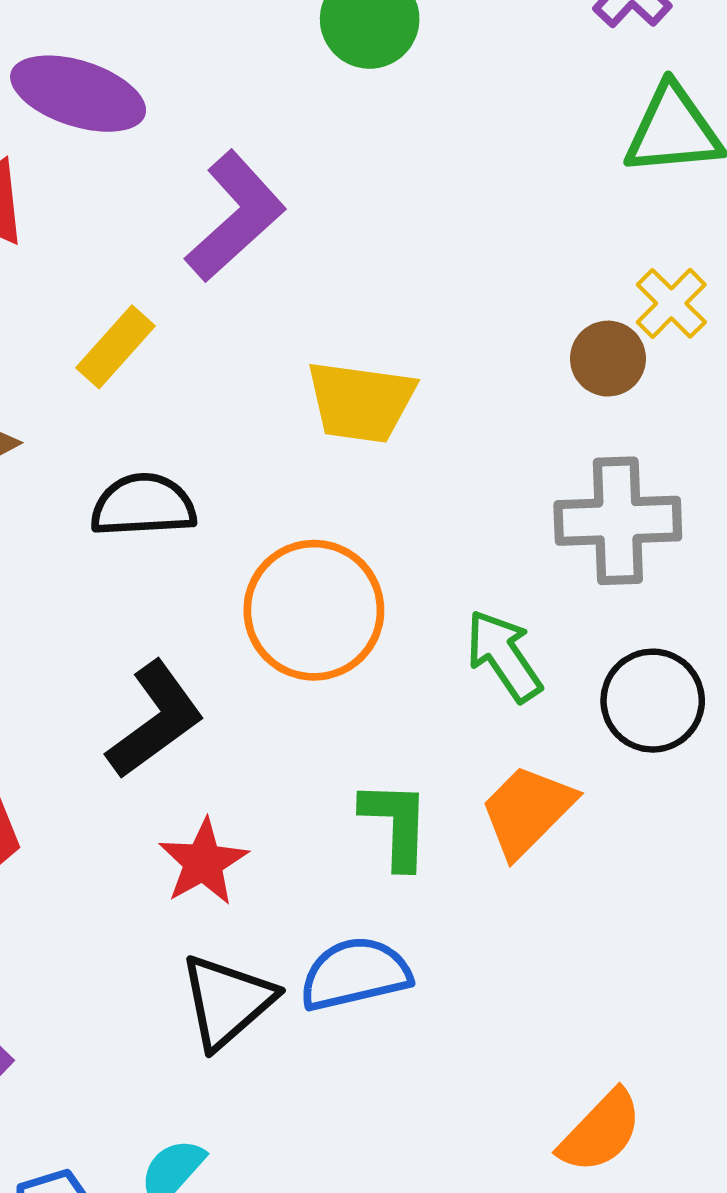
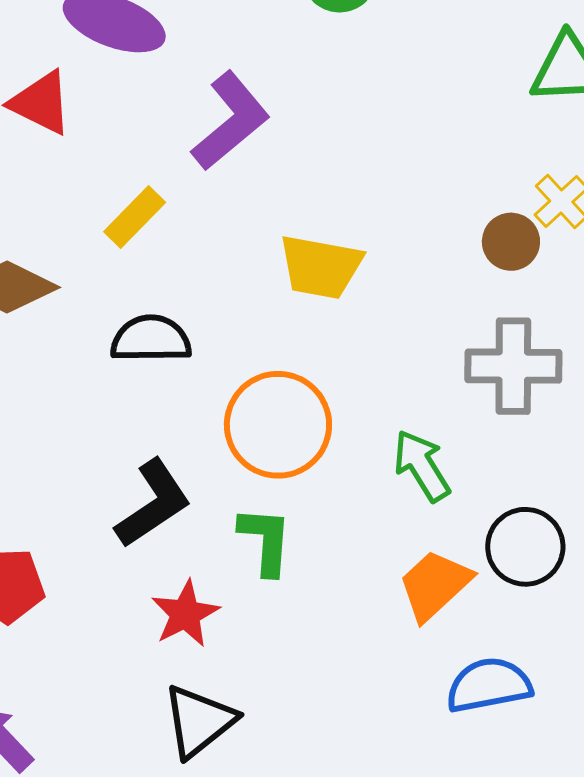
black circle: (653, 701) -> (525, 547), moved
green L-shape: (396, 824) -> (265, 541), moved
blue semicircle: (355, 974) -> (489, 685), moved

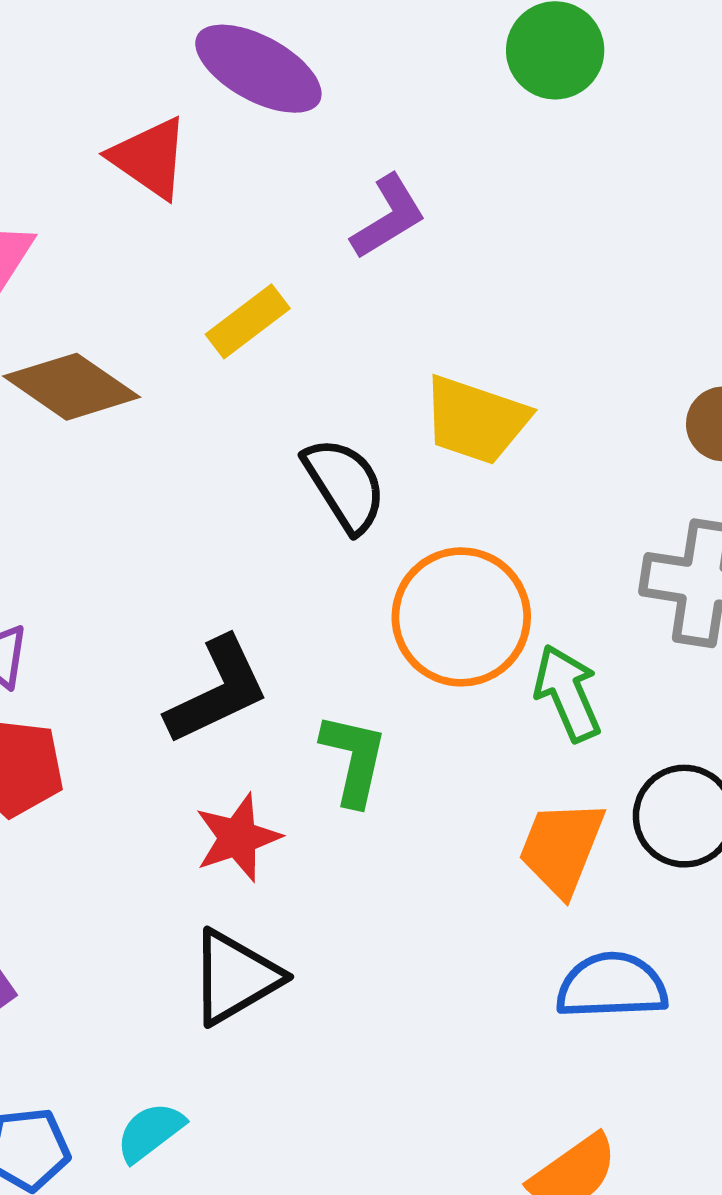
purple L-shape: (231, 121) -> (388, 217), size x0.7
black semicircle: (151, 339) -> (345, 485), moved, turned 50
orange circle: (278, 425) -> (461, 617), moved
orange trapezoid: (435, 585) -> (561, 848), turned -34

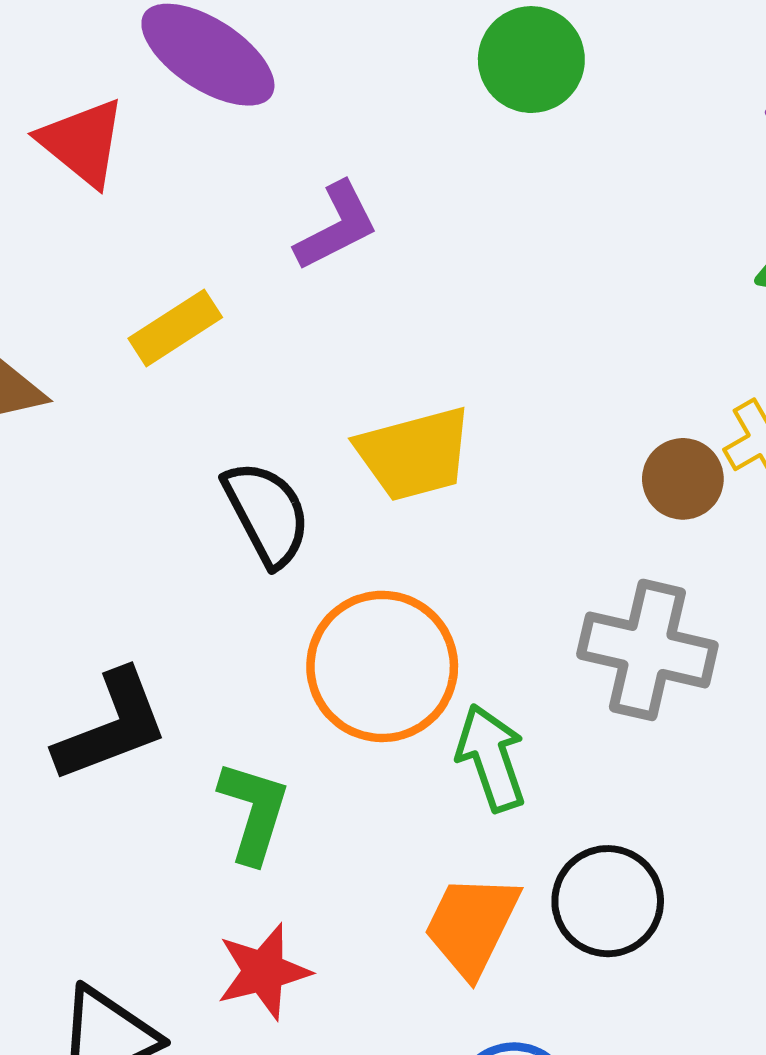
yellow trapezoid: (476, 420) -> (414, 454), turned -38
red star: (238, 838) -> (264, 971), moved

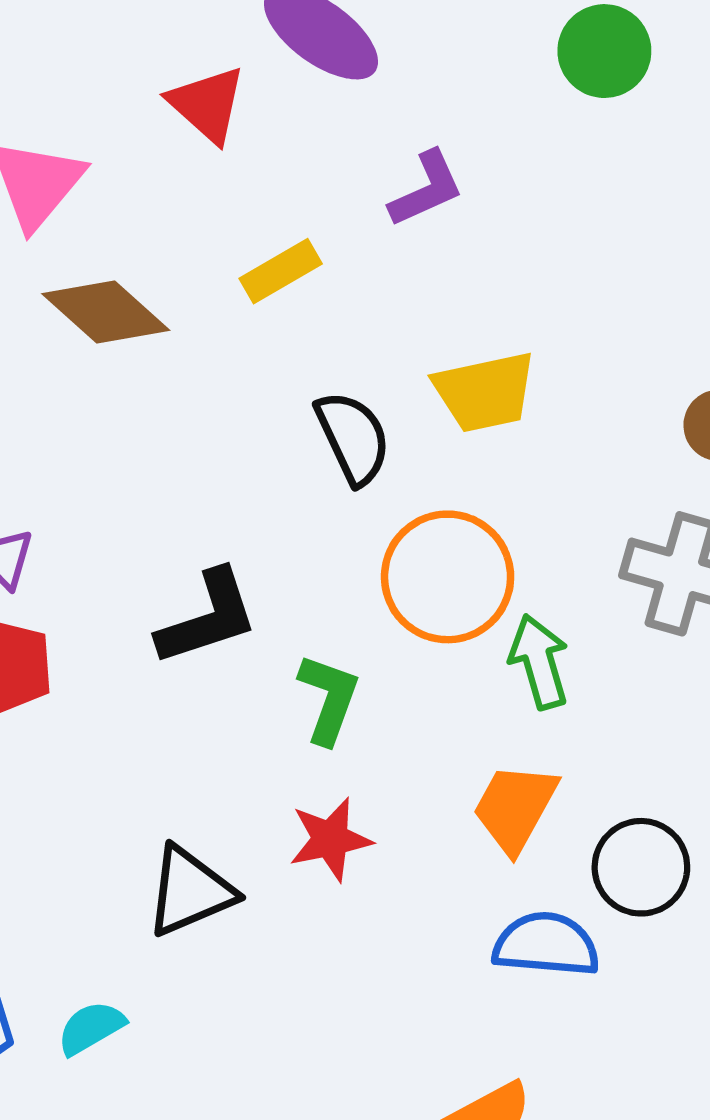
black circle: (608, 901) -> (641, 867), moved

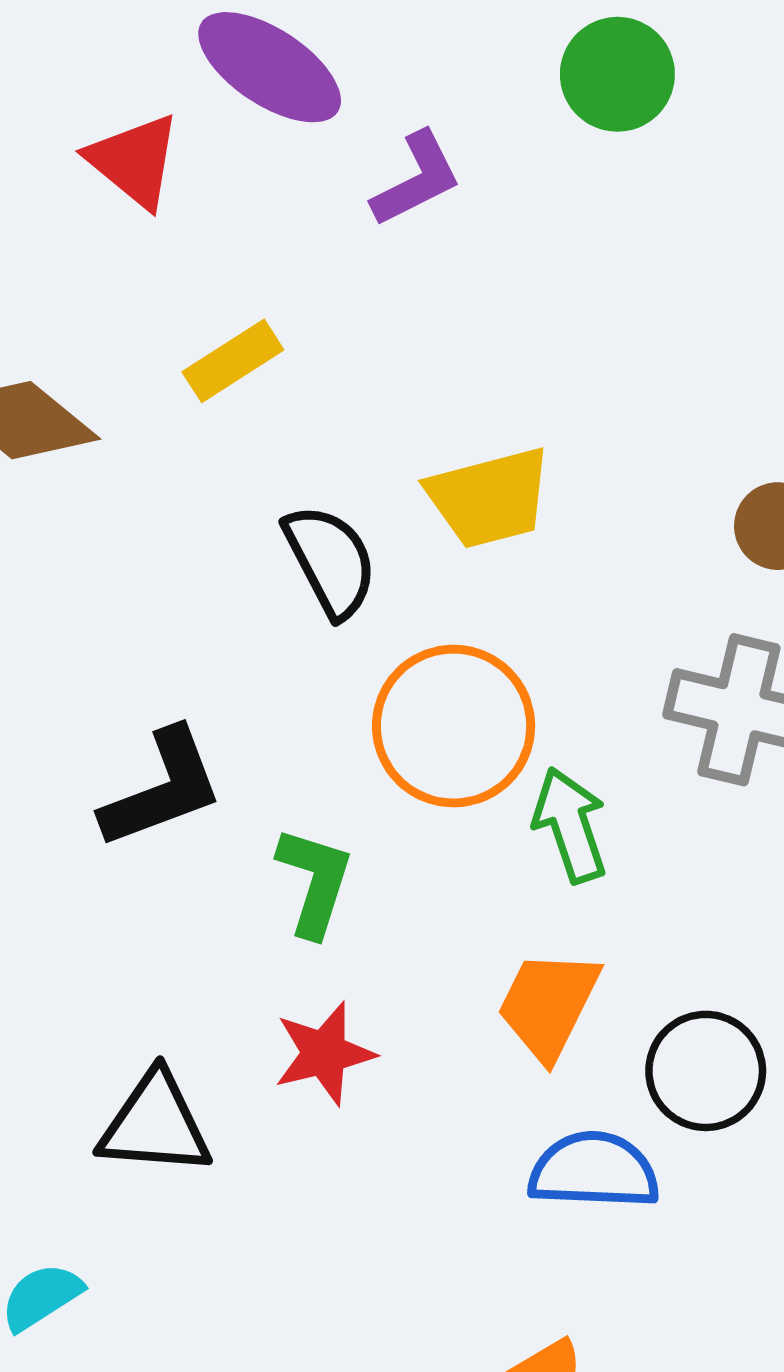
purple L-shape: (426, 189) -> (416, 179), moved
black triangle: (190, 891) -> (155, 1124), turned 30

